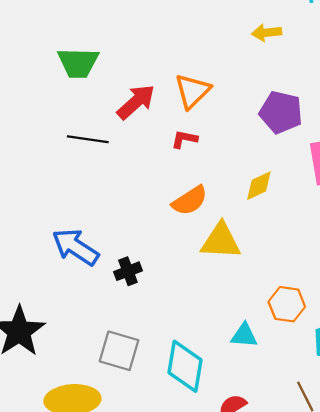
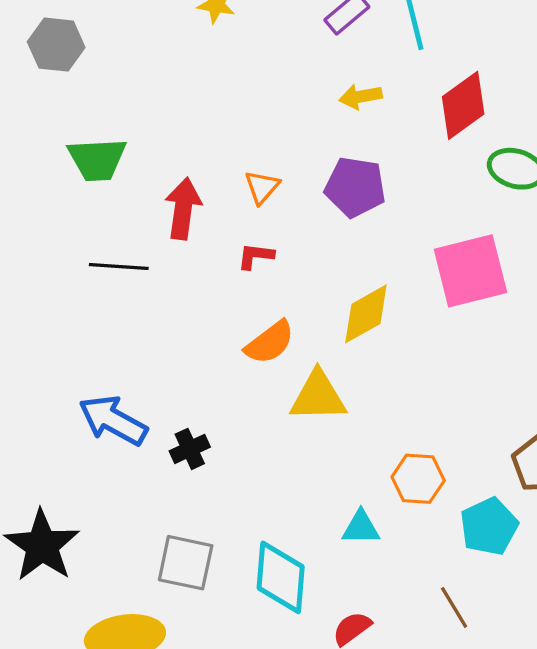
orange triangle: (193, 91) -> (262, 187), size x0.7
red arrow: (136, 102) -> (183, 209), turned -36
purple pentagon: (281, 112) -> (355, 187), moved
yellow diamond: (259, 186) -> (366, 314), size x1.4

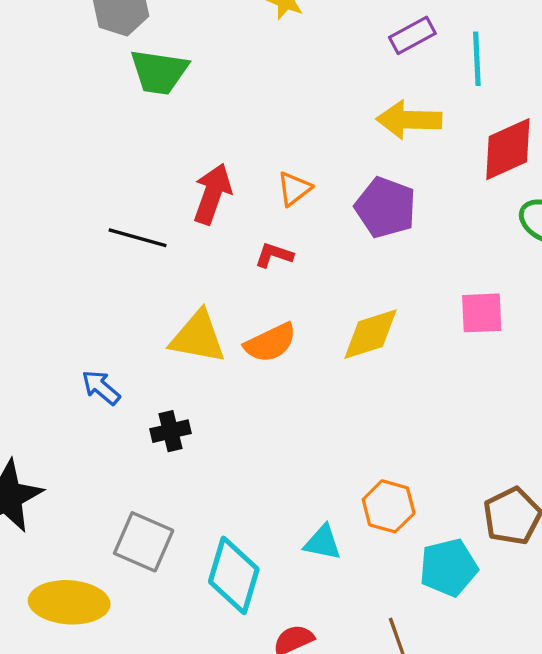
yellow arrow: (361, 97) -> (409, 120), size x1.5
green trapezoid: (97, 159) -> (159, 72), moved
pink square: (470, 271) -> (482, 313), size x0.6
yellow triangle: (318, 396) -> (198, 337), moved
blue arrow: (113, 420) -> (101, 387), size x0.6

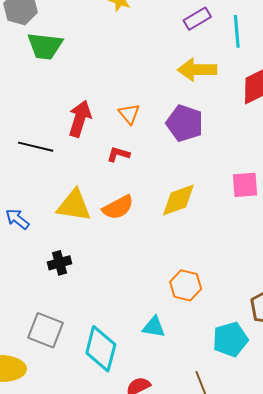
orange triangle: (294, 189) -> (129, 114), turned -30
blue arrow: (101, 387) -> (17, 219), moved
orange hexagon: (389, 506) -> (186, 285), moved

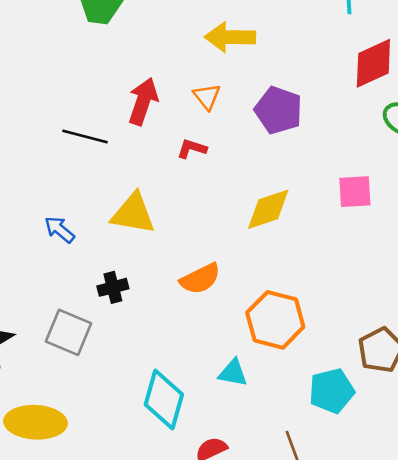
yellow arrow: (197, 70) -> (230, 37), moved
orange semicircle: (118, 207) -> (200, 279), moved
orange hexagon: (186, 285) -> (275, 320), size x1.4
gray square: (46, 330) -> (69, 332), moved

